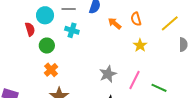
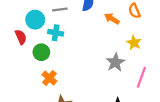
cyan cross: (72, 30) -> (56, 33), moved
yellow star: (140, 45) -> (134, 43), moved
gray star: (108, 74) -> (115, 62), moved

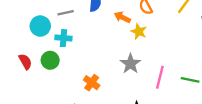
red semicircle: (21, 37) -> (25, 62), moved
yellow star: (134, 43) -> (139, 32), moved
orange cross: (49, 78) -> (92, 83), moved

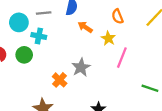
orange arrow: (122, 17) -> (85, 27), moved
gray star: (130, 64) -> (81, 67), moved
pink line: (160, 77) -> (122, 58), moved

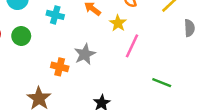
cyan cross: (39, 36) -> (55, 15), moved
orange cross: (60, 80) -> (60, 67), turned -32

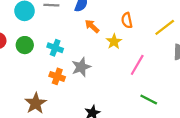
cyan cross: (55, 15) -> (55, 48), moved
pink line: (132, 46) -> (137, 65), moved

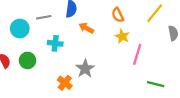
yellow star: (114, 42) -> (122, 36), moved
cyan cross: (55, 48) -> (55, 43), moved
orange cross: (57, 76) -> (65, 83), turned 32

